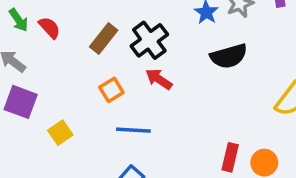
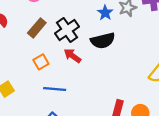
black semicircle: (229, 56) -> (103, 41), moved

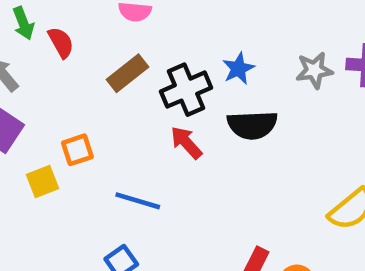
blue star: (105, 13) -> (238, 69), moved
orange square: (41, 62) -> (77, 150), moved

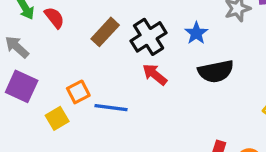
blue star: (238, 69) -> (196, 33), moved
black semicircle: (252, 125) -> (216, 71), moved
blue line: (138, 201) -> (111, 108), moved

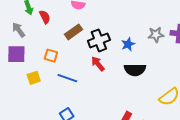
purple square: (22, 86) -> (16, 54), turned -36
orange square: (78, 92) -> (51, 56), moved, turned 32

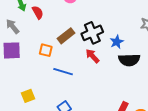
brown rectangle: (73, 32) -> (66, 36), moved
blue star: (128, 44) -> (117, 42), moved
yellow square: (34, 78) -> (28, 96), moved

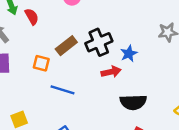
red arrow: (92, 56) -> (111, 72), moved, turned 119
black semicircle: (129, 60) -> (133, 102), moved

